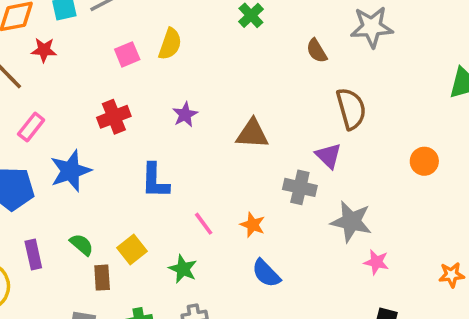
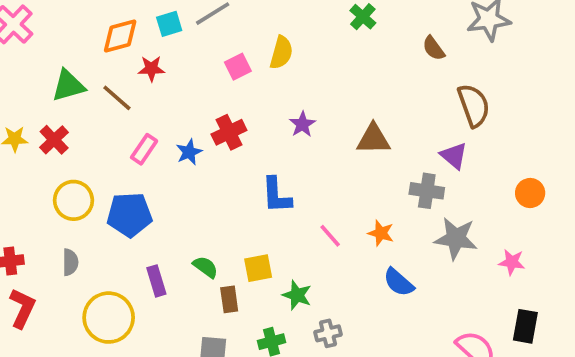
orange circle: (424, 161) -> (530, 193), moved
blue star: (70, 171) -> (189, 152), moved, size x0.6
gray star: (351, 221) -> (456, 238), moved
yellow square: (132, 249) -> (258, 268), turned 32
green star: (183, 269) -> (297, 295), moved

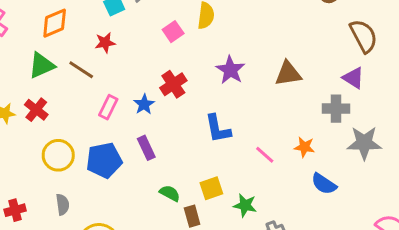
orange diamond: (120, 36) -> (55, 23), moved
purple star: (302, 124) -> (230, 70), size x1.4
purple rectangle: (156, 281) -> (146, 148), moved

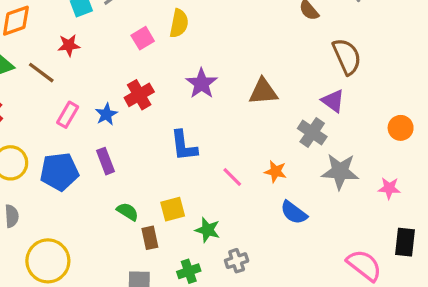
gray cross: (336, 109) -> (312, 133), turned 30

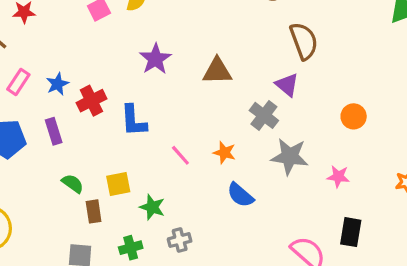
red cross: (139, 95) -> (91, 101), moved

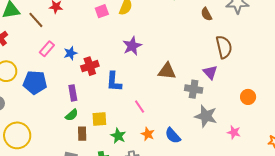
brown triangle: (217, 71) -> (167, 71), moved
gray cross: (264, 115) -> (194, 89), turned -36
purple rectangle: (54, 131) -> (73, 93), moved
orange star: (224, 153) -> (148, 134), moved
green semicircle: (73, 184) -> (72, 115), turned 96

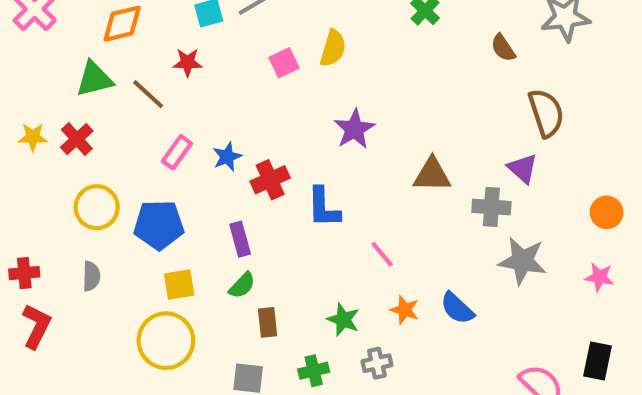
yellow square: (99, 119) -> (179, 285), moved
pink star: (234, 132) -> (599, 277), moved
yellow circle: (17, 135) -> (166, 341), moved

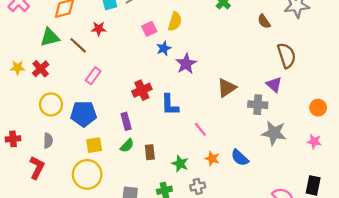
blue star: (227, 157) -> (164, 48), moved
brown triangle: (432, 175) -> (227, 88), turned -35
brown rectangle: (268, 322) -> (150, 152), moved
red L-shape: (36, 326) -> (37, 168), moved

